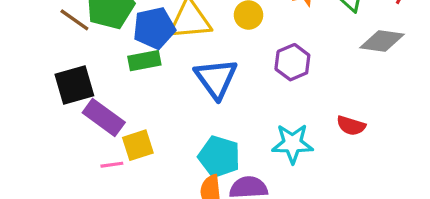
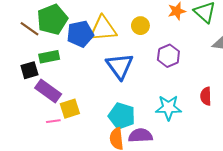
green rectangle: (144, 61) -> (49, 57), moved
black square: (74, 85) -> (29, 70), size x0.7
red semicircle: (351, 126) -> (206, 96), turned 72

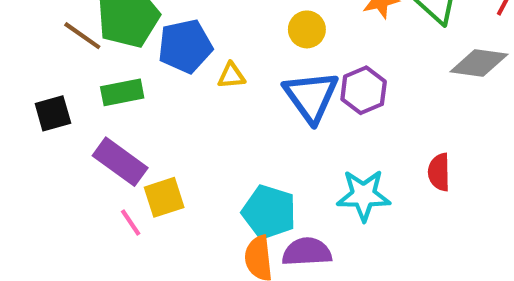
yellow triangle: (103, 29) -> (231, 76), moved, size x0.5
blue triangle: (120, 66) -> (311, 97), moved
black square: (29, 70) -> (53, 113), moved
pink line: (53, 121) -> (131, 223), turned 64

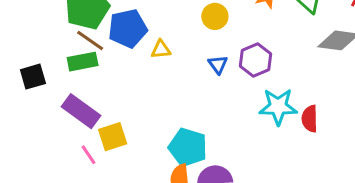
brown line: (82, 36) -> (90, 40), moved
blue triangle: (311, 97) -> (218, 65), size x0.5
cyan star: (364, 195) -> (278, 107), moved

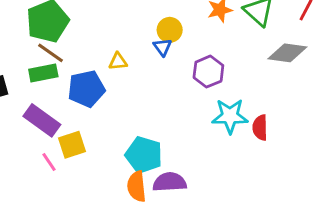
blue pentagon: (128, 28) -> (86, 89), moved
blue triangle: (218, 65) -> (162, 47), moved

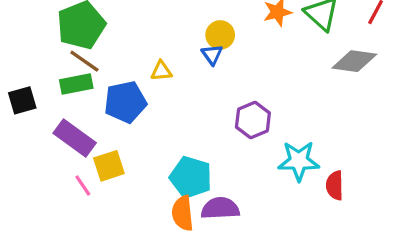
purple hexagon: (208, 72) -> (253, 120), moved
cyan star: (230, 116) -> (299, 161), moved
red semicircle: (260, 128) -> (335, 185), moved

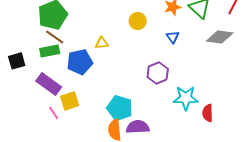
blue triangle: (212, 55) -> (173, 37), moved

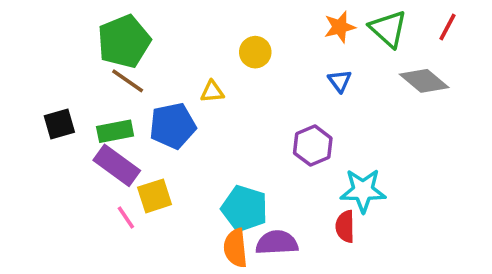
yellow circle: (138, 21) -> (255, 52), moved
gray diamond: (220, 37) -> (424, 81), turned 32
green rectangle: (50, 51) -> (115, 131), moved
red semicircle: (208, 113) -> (345, 226), moved

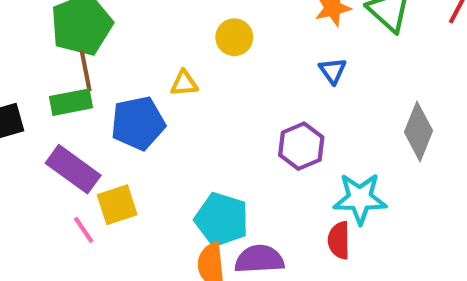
brown line: (128, 81) -> (86, 71), turned 44
gray diamond: (424, 81) -> (419, 131), moved, turned 72
green rectangle: (115, 131) -> (71, 102), moved

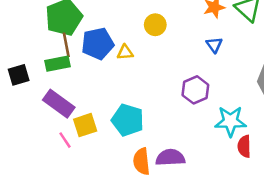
blue pentagon: (138, 123) -> (98, 44), moved
cyan pentagon: (222, 219) -> (128, 120), moved
red semicircle: (339, 240) -> (244, 146), moved

